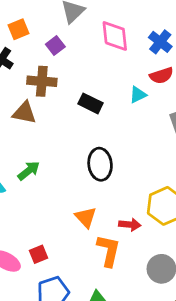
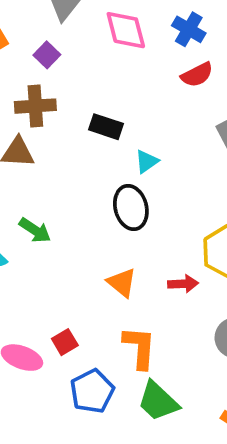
cyan triangle: (138, 95) -> (147, 161), moved
green arrow: (29, 171) -> (35, 230), turned 80
orange L-shape: (109, 250) -> (140, 347), moved

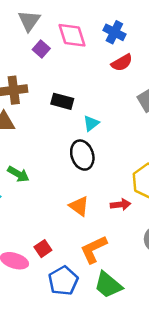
purple square: (47, 55) -> (41, 49), moved
orange L-shape: (140, 347) -> (94, 249), turned -116

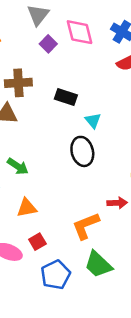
cyan triangle: (91, 123) -> (93, 121), turned -35
orange triangle: (79, 206) -> (27, 208), moved, turned -50
orange L-shape: (94, 249) -> (86, 226), moved
green trapezoid: (108, 285) -> (98, 264), moved

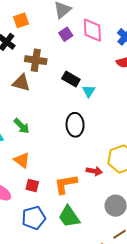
cyan triangle: (93, 121) -> (89, 91), moved
orange triangle: (27, 208) -> (22, 160), turned 36
red square: (37, 242) -> (32, 186), moved, turned 32

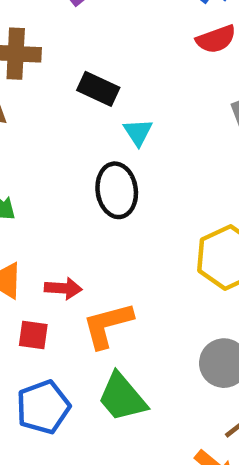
cyan triangle: (89, 91) -> (138, 132), moved
red arrow: (94, 171) -> (63, 288), moved

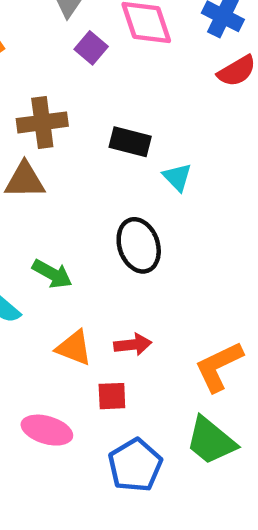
black ellipse: (117, 190) -> (139, 245), moved
orange L-shape: (108, 325) -> (219, 366), moved

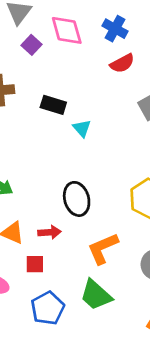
black ellipse: (139, 245) -> (77, 199), moved

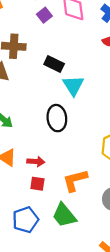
cyan triangle: (82, 128) -> (73, 85), size x1.5
black ellipse: (77, 199) -> (57, 118), moved
red square: (35, 264) -> (37, 184), moved

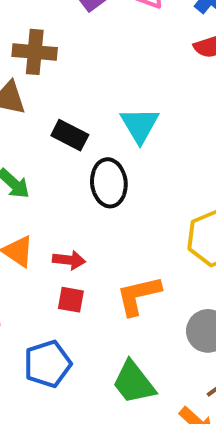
black rectangle: (54, 64) -> (70, 135), moved
green trapezoid: (64, 215) -> (134, 382), moved

